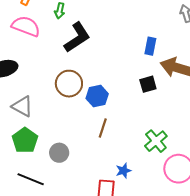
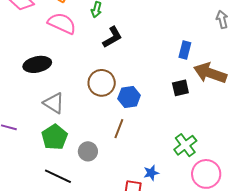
black L-shape: (77, 37) -> (112, 37), size x0.7
brown line: (103, 128) -> (119, 129), moved

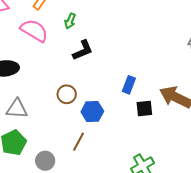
blue rectangle: (185, 50) -> (129, 85), moved
brown circle: (102, 83) -> (67, 94), size x0.7
gray triangle: (54, 103) -> (17, 109), turned -35

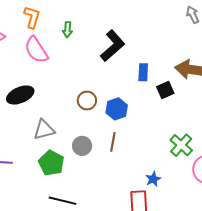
pink semicircle: (34, 30) -> (36, 50), turned -136
black L-shape: (83, 50) -> (113, 46), moved, size x1.4
gray circle: (45, 161) -> (82, 146), moved

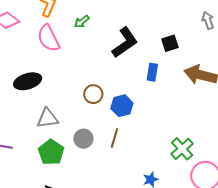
green arrow: (67, 30) -> (82, 22), turned 42
black square: (165, 90) -> (170, 43), moved

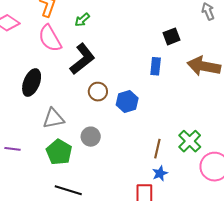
black L-shape: (125, 42) -> (82, 59), moved
black ellipse: (28, 81) -> (32, 83), turned -48
brown line: (114, 138) -> (157, 149), moved

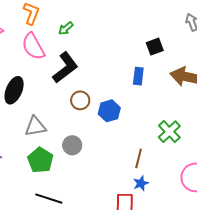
green cross: (190, 141) -> (169, 132), moved

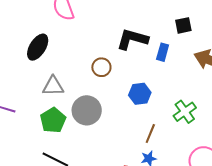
black L-shape: (65, 68) -> (132, 39), moved, turned -136
blue hexagon: (109, 111) -> (140, 94), moved
gray circle: (72, 145) -> (87, 110), size x1.5

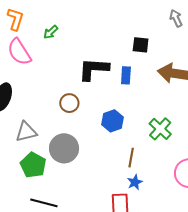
black square: (183, 25) -> (141, 45), turned 30

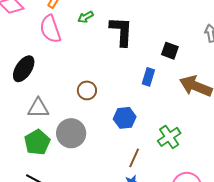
black L-shape: (94, 69) -> (121, 31), moved, turned 76

